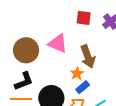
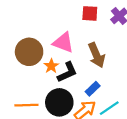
orange star: (77, 74) -> (51, 66), moved
black L-shape: (24, 81) -> (67, 72), moved

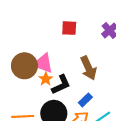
red square: (90, 13) -> (69, 28), moved
pink triangle: (63, 43) -> (43, 63), moved

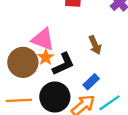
brown circle: (24, 66) -> (23, 62), moved
brown arrow: (88, 68) -> (95, 45), size x0.7

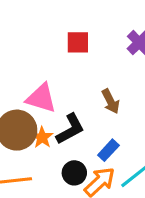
orange star: (46, 57) -> (42, 137), moved
black circle: (55, 97) -> (74, 173), moved, size x0.6

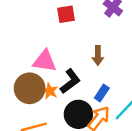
brown arrow: (111, 101) -> (98, 56), turned 36
black circle: (74, 173) -> (78, 114), size x1.5

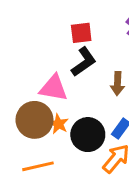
black L-shape: (70, 81) -> (84, 62), moved
black circle: (78, 114) -> (88, 135), moved

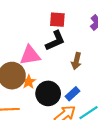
pink triangle: (54, 88) -> (30, 55), turned -30

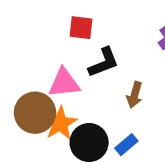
red square: (57, 20) -> (81, 28), moved
orange star: (29, 82) -> (60, 123), size x1.5

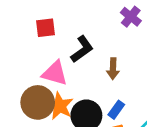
red square: (81, 28) -> (46, 28), moved
pink triangle: (64, 83) -> (55, 73), turned 36

